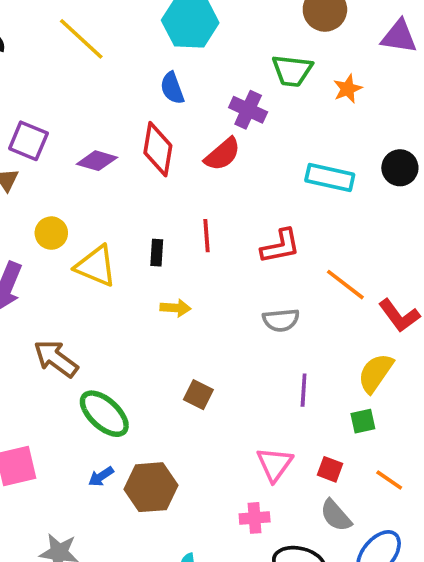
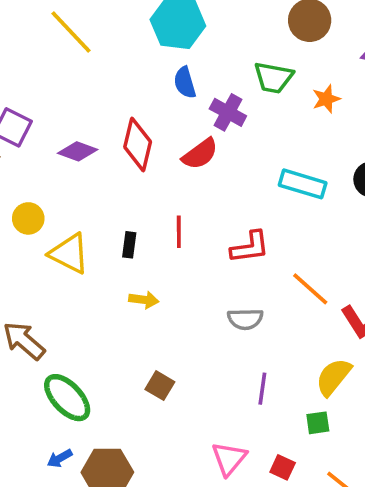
blue semicircle: (172, 88) -> (185, 83), moved

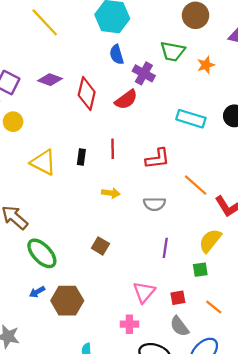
purple diamond: (78, 151) -> (50, 80), moved
yellow circle: (28, 218) -> (13, 122), moved
yellow arrow: (144, 300) -> (111, 193), moved
red square: (283, 467) -> (178, 298), turned -35

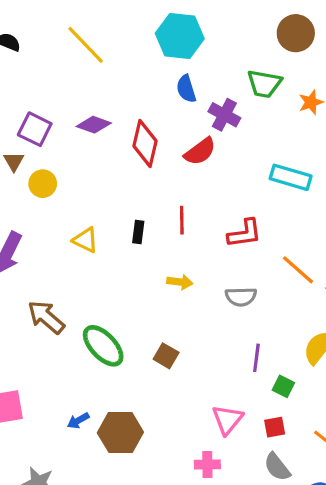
yellow triangle: (43, 162) -> (85, 240), size x0.7
green ellipse: (42, 253) -> (103, 346), moved
green square: (200, 270) -> (283, 386), moved, turned 35

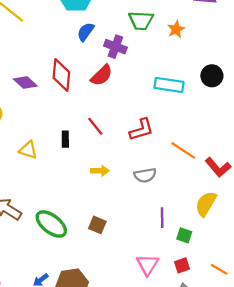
blue semicircle: (186, 89) -> (86, 32), turned 60
purple diamond: (94, 125) -> (25, 82), moved, turned 30
red line: (182, 220) -> (95, 126), turned -30

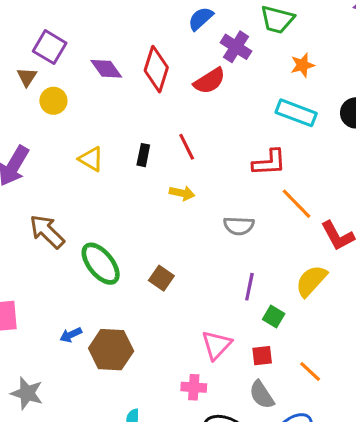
orange star: (176, 29) -> (302, 65), moved
red L-shape: (141, 130) -> (269, 162), moved
yellow arrow: (100, 171) -> (182, 193), moved

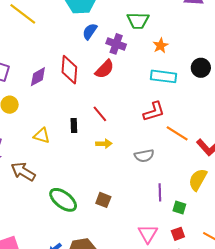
purple diamond: (106, 69) -> (38, 77), turned -70
brown arrow: (47, 231) -> (23, 172), moved

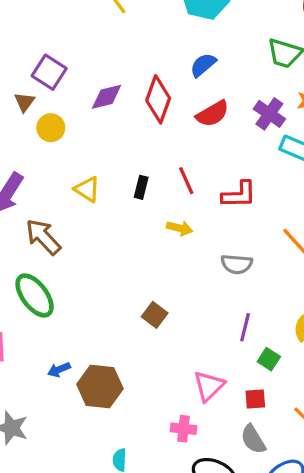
blue semicircle: (90, 31) -> (203, 65), moved
purple cross: (116, 44) -> (269, 114), moved
red L-shape: (154, 112) -> (239, 195), moved
green ellipse: (63, 200) -> (35, 295), moved

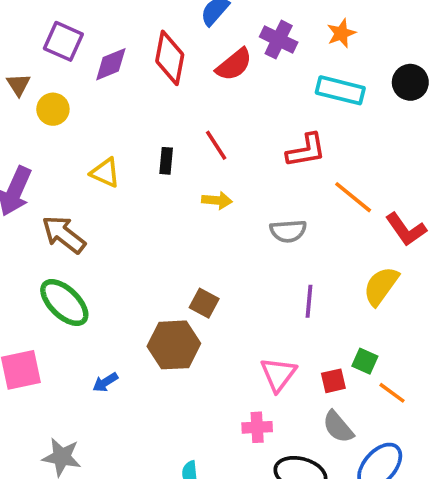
purple square: (49, 72) -> (63, 41), moved
purple cross: (269, 114) -> (279, 40), moved
red L-shape: (239, 195) -> (306, 150), moved
green square: (269, 359) -> (365, 361), moved
brown hexagon: (100, 386) -> (174, 345), moved

